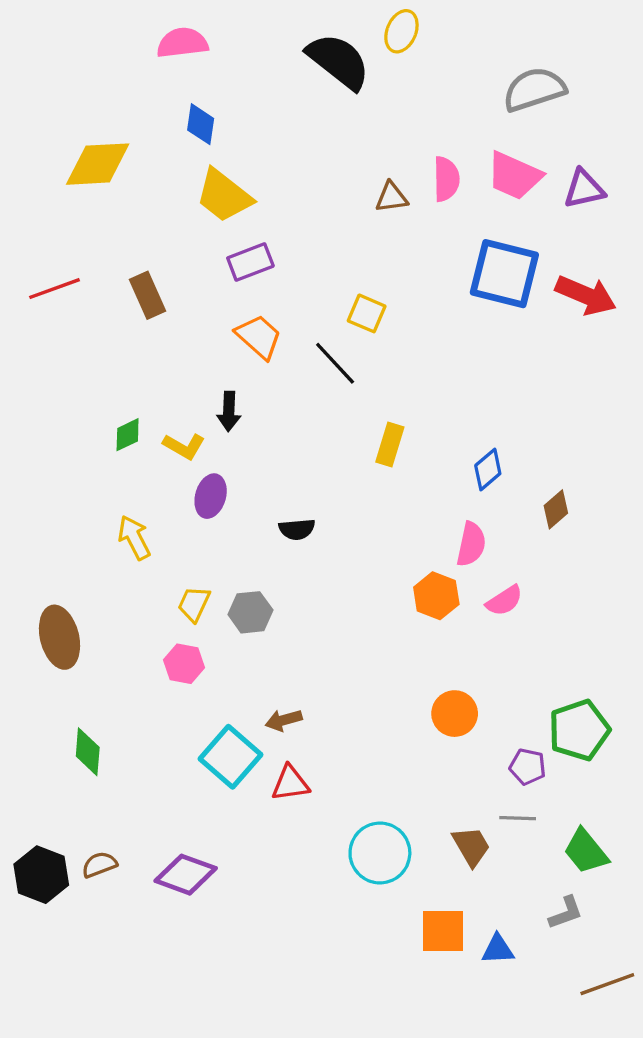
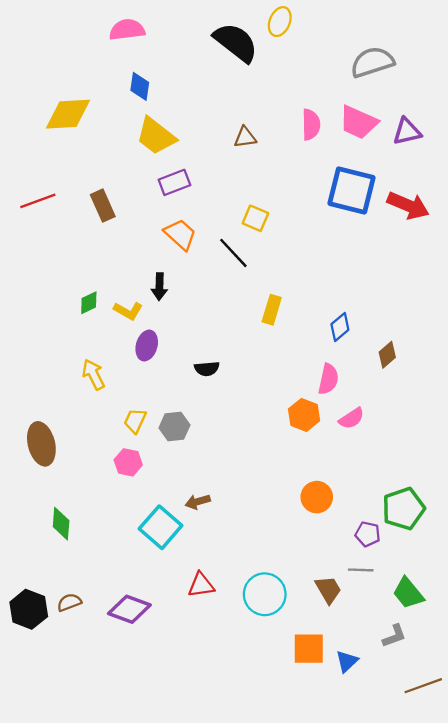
brown triangle: (392, 197) -> (245, 137), moved
red triangle: (290, 783) -> (201, 585), moved
blue triangle: (498, 949) -> (347, 661), turned -40

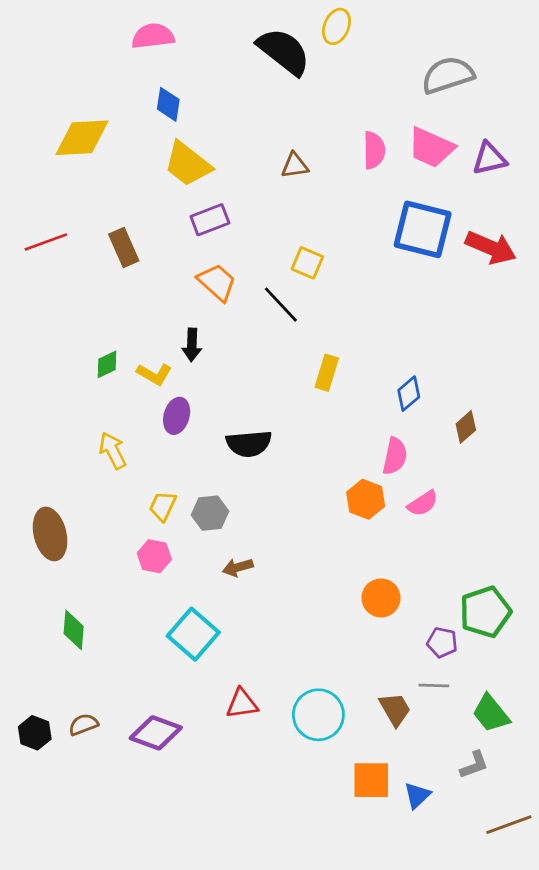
black semicircle: (207, 369) -> (249, 444), size x1.5
brown arrow: (198, 502) -> (238, 567), moved
black hexagon: (29, 609) -> (35, 733), size x0.7

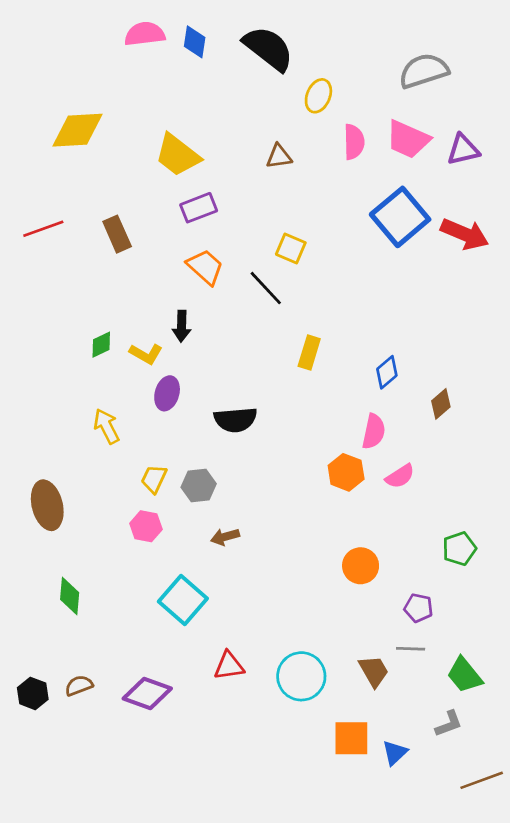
yellow ellipse: (336, 26) -> (318, 96), moved
blue diamond: (168, 104) -> (195, 42), moved
blue square: (423, 229) -> (400, 217), turned 36
green pentagon: (485, 612) -> (459, 549), moved, size x0.7

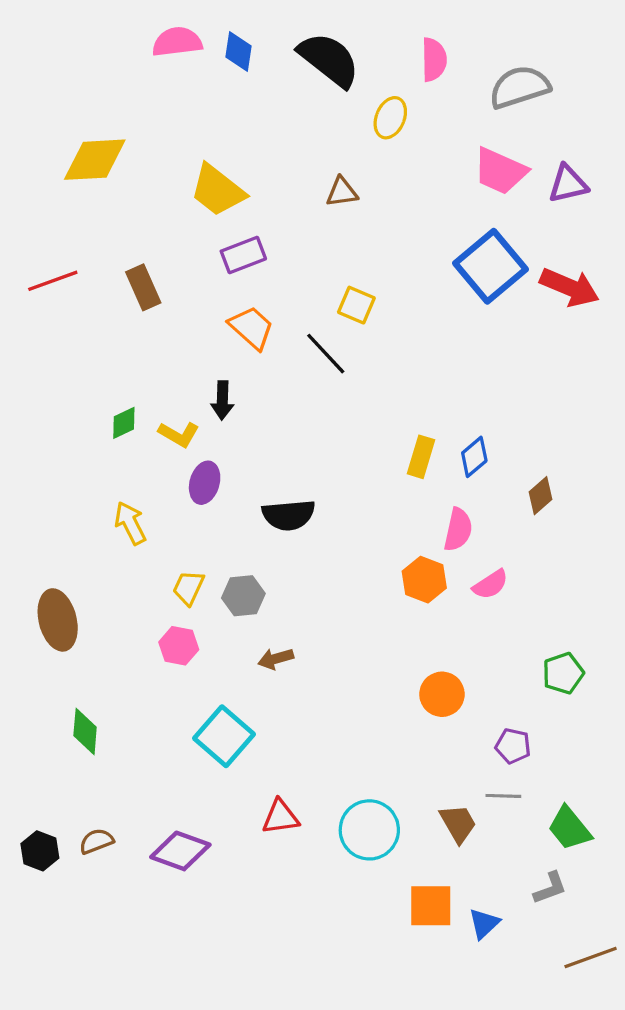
pink semicircle: (354, 142) -> (434, 60), moved
yellow rectangle: (309, 353) -> (421, 457), moved

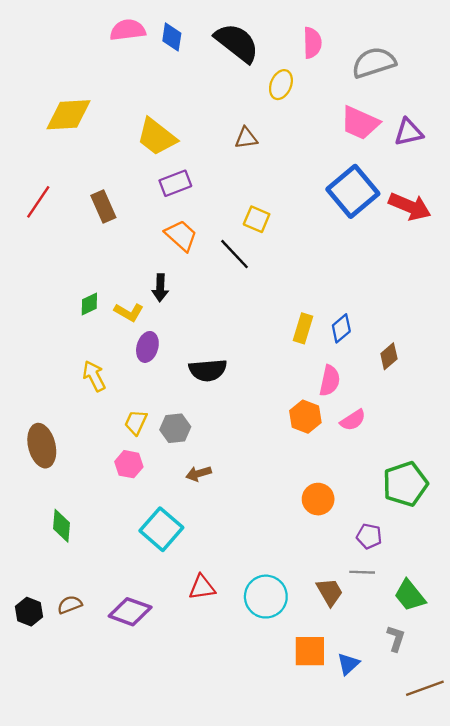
red line: (53, 281) -> (38, 202), turned -36
green pentagon: (563, 673) -> (405, 484), size x1.5
gray L-shape: (550, 888) -> (396, 638), turned -52

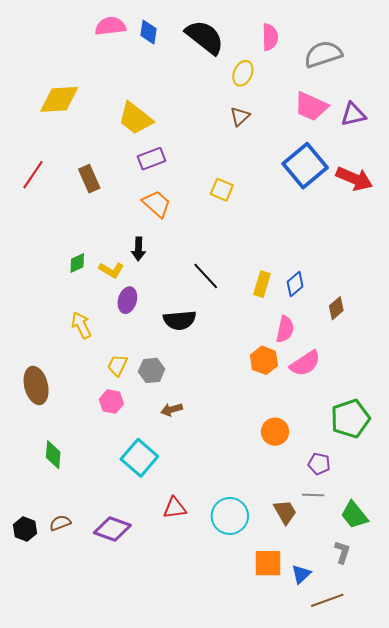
brown triangle: (246, 138) -> (240, 116), moved, turned -35
black line: (234, 254) -> (206, 276), moved
pink semicircle: (353, 420) -> (305, 363), size x1.4
brown line: (425, 688) -> (327, 600), moved

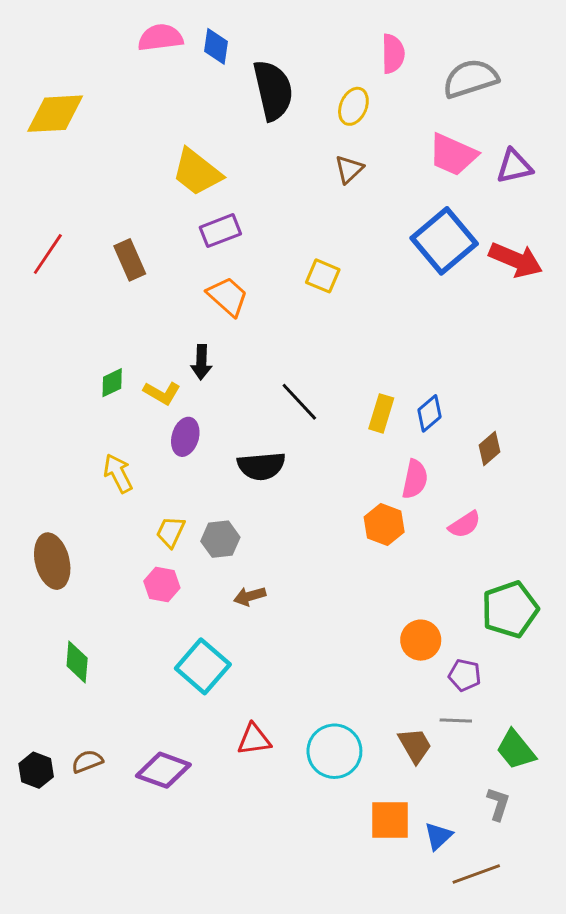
black semicircle: (205, 37) -> (273, 90), moved, turned 39
yellow diamond: (59, 99) -> (55, 114), moved
pink semicircle: (305, 363) -> (465, 525), moved, size x0.7
orange circle: (275, 432) -> (421, 640), moved

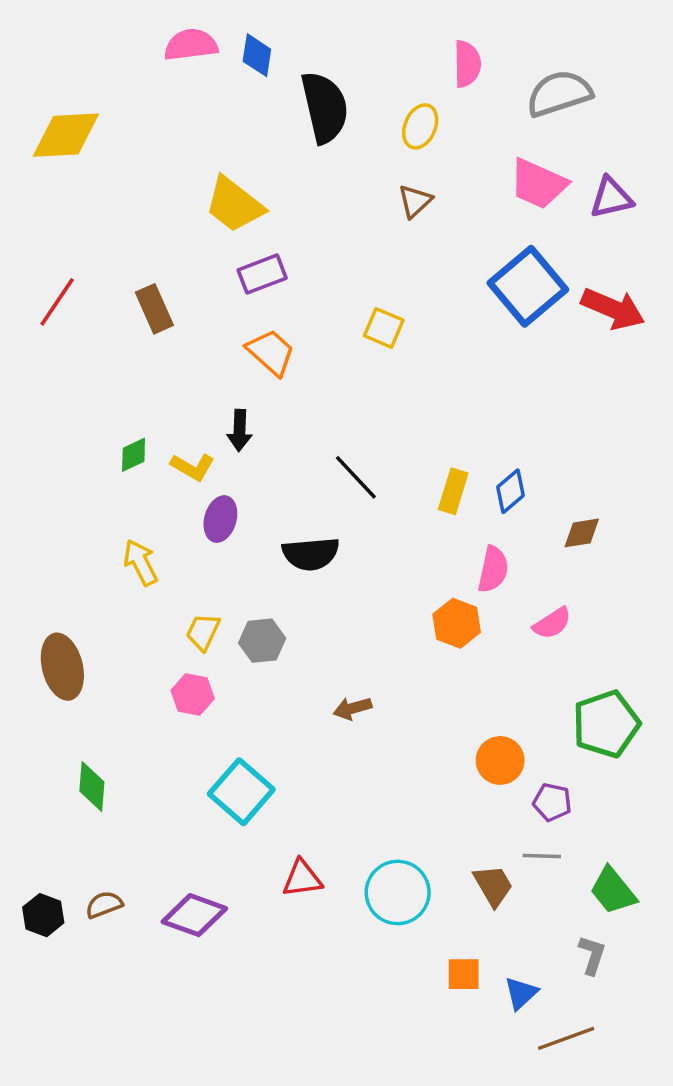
brown diamond: (489, 449) -> (582, 533), turned 32
brown arrow: (250, 596) -> (352, 708), moved
orange square: (390, 820) -> (464, 974), size x0.7

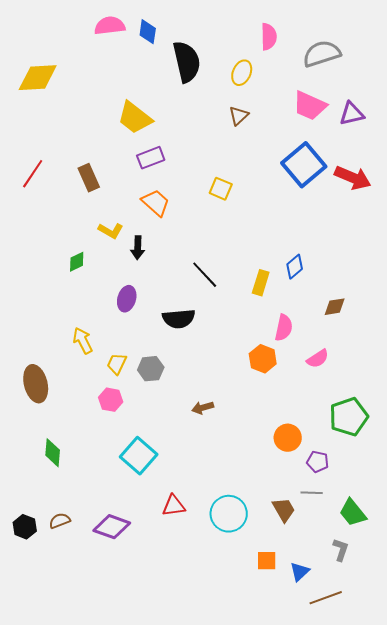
yellow L-shape: (193, 467) -> (111, 231), moved
blue diamond: (511, 491) -> (295, 267), moved
yellow arrow: (141, 562) -> (83, 341), moved

